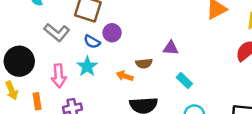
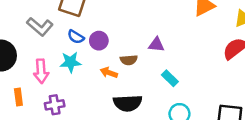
purple circle: (112, 33) -> (99, 41), moved
cyan star: (87, 66) -> (70, 62), turned 30

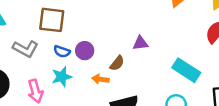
brown semicircle: (129, 60) -> (117, 63), turned -35
cyan rectangle: (170, 78) -> (186, 70), moved, size x1.6

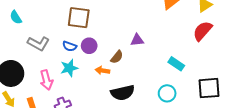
brown square: (52, 20) -> (79, 18), moved
cyan rectangle: (186, 70) -> (176, 64), size x0.7

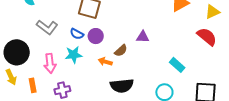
red semicircle: (203, 31) -> (207, 37), turned 80

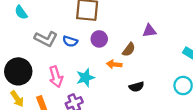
blue semicircle: (77, 34) -> (70, 41), moved
cyan star: (74, 55) -> (85, 78), moved
black semicircle: (122, 86) -> (136, 87), size x0.6

